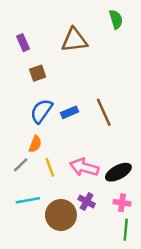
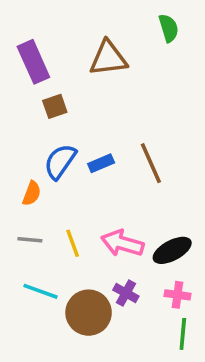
purple rectangle: (23, 43) -> (33, 62), size x1.6
orange semicircle: (35, 144) -> (32, 193), moved
gray line: (21, 165) -> (30, 240), turned 49
cyan line: (28, 200) -> (41, 291), turned 30

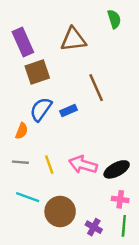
brown square: (55, 106) -> (37, 72), size x1.5
brown line: (151, 163) -> (96, 88), moved
purple cross: (126, 293) -> (94, 227), moved

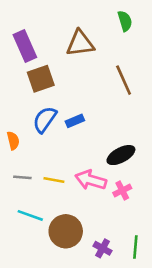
brown line: (96, 88) -> (124, 80), moved
orange semicircle: (22, 131) -> (13, 141), moved, turned -35
yellow line: (49, 165) -> (54, 180), turned -60
black ellipse: (117, 169) -> (121, 155), moved
pink cross: (120, 199) -> (122, 191), moved, turned -35

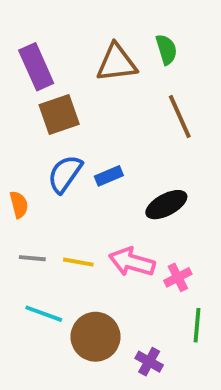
green semicircle: (125, 21) -> (166, 49), moved
black ellipse: (121, 155) -> (166, 205), moved
green line: (135, 247) -> (197, 325), moved

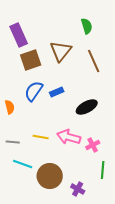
brown triangle: (117, 63) -> (61, 51), moved, turned -45
gray line: (32, 258) -> (13, 142), moved

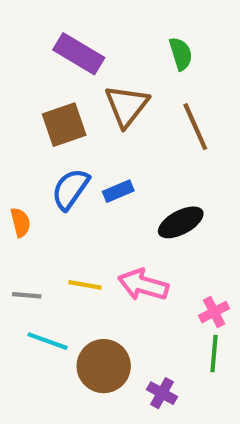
purple rectangle: (19, 35) -> (79, 54), moved, turned -35
pink cross: (93, 145) -> (214, 312), moved

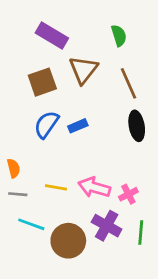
orange semicircle: (20, 222) -> (14, 168), moved
black ellipse: (181, 222) -> (137, 126), moved, turned -72
pink cross: (214, 312) -> (128, 194), moved
purple cross: (162, 393) -> (107, 226), moved, size x1.5

